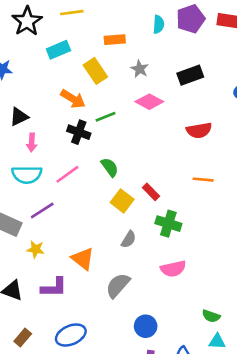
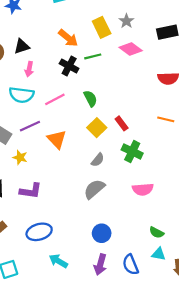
yellow rectangle: (95, 71) -> (102, 27), moved
orange triangle: (83, 259) -> (57, 139), moved
pink semicircle: (173, 269) -> (143, 189), moved
gray semicircle: (118, 285) -> (94, 189), moved

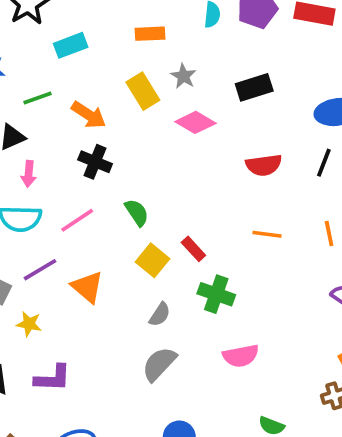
green line: (93, 56) -> (37, 98), moved

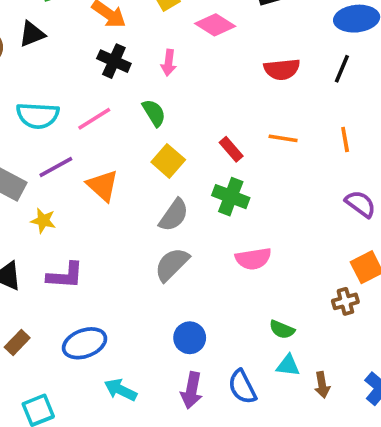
pink arrow: (29, 174) -> (169, 63), moved
red rectangle: (193, 249) -> (231, 149), moved
gray semicircle: (160, 314) -> (174, 215), size x1.4

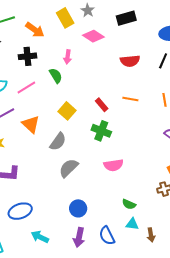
black cross: (114, 61) -> (27, 56), moved, turned -30
green semicircle: (154, 113) -> (56, 76), moved
gray semicircle: (174, 215) -> (58, 142), moved

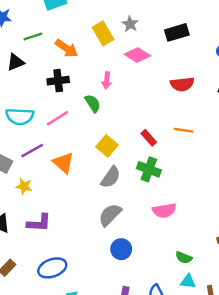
gray semicircle: (58, 142) -> (111, 177), moved
blue circle: (78, 208) -> (121, 249), moved

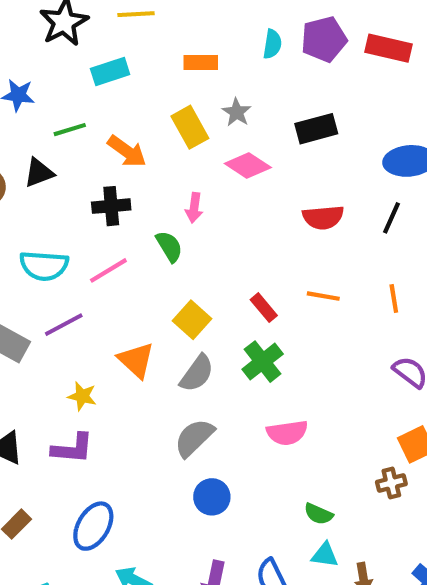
orange triangle: (63, 163) -> (136, 360), moved
green cross: (149, 169) -> (263, 362), turned 30
yellow star: (24, 186) -> (82, 396), moved
blue ellipse: (52, 268) -> (93, 526), turned -40

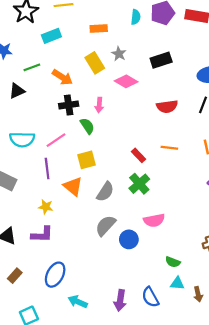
black cross: (111, 206) -> (69, 105), moved
yellow square: (192, 320) -> (87, 160), moved, turned 36
purple line: (64, 325) -> (47, 168), moved, turned -66
blue circle: (212, 497) -> (129, 239), moved

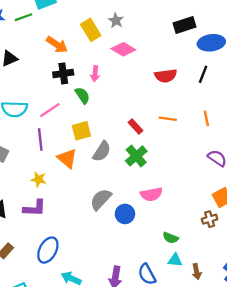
black rectangle: (161, 60) -> (185, 25), moved
green line: (32, 67) -> (23, 17), moved
gray semicircle: (105, 192) -> (102, 151), moved

